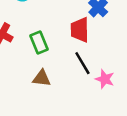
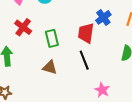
pink star: (105, 79) -> (102, 90), moved

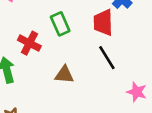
red cross: (23, 27) -> (29, 43), moved
green rectangle: (52, 38) -> (60, 24), moved

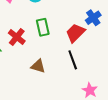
red trapezoid: (103, 22) -> (75, 33), turned 35

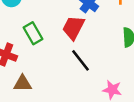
brown triangle: (38, 66) -> (23, 83), moved

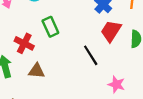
red trapezoid: (73, 28) -> (111, 31), moved

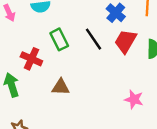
black line: (91, 55) -> (93, 39), moved
brown triangle: (37, 71) -> (61, 87), moved

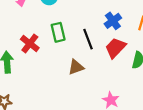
brown triangle: (61, 87) -> (76, 67), moved, turned -35

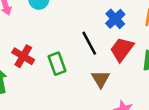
green rectangle: (58, 32) -> (57, 64), moved
brown triangle: (76, 67) -> (101, 79), moved, turned -35

